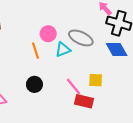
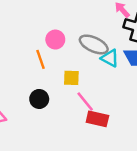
cyan triangle: (63, 50) -> (110, 58), moved, turned 49
yellow square: (96, 80) -> (71, 78), moved

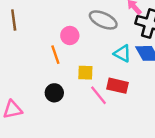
gray ellipse: (94, 44) -> (103, 20), moved
red rectangle: (97, 119) -> (118, 86), moved

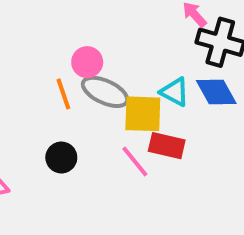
gray ellipse: (103, 20) -> (105, 92), moved
yellow square: (85, 73) -> (143, 114), moved, size x1.5

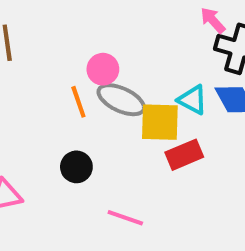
red rectangle: (167, 146) -> (184, 155), turned -36
pink line: (135, 161) -> (125, 218), moved, turned -32

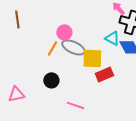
cyan triangle: (192, 100) -> (112, 38), moved
orange line: (78, 102) -> (52, 48), turned 49

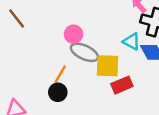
brown line: (17, 19) -> (17, 18), turned -30
orange line: (52, 48) -> (60, 74), moved

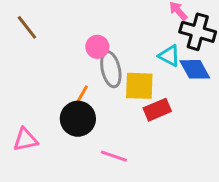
gray ellipse: (84, 52) -> (111, 69), turned 52
black circle: (58, 92) -> (78, 119), size x1.5

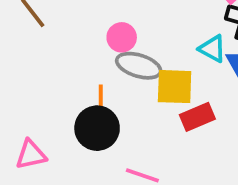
gray ellipse: (111, 69) -> (139, 66), turned -60
orange line: (81, 96) -> (101, 100), turned -30

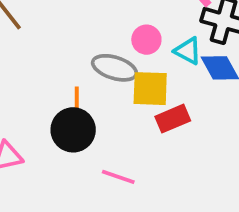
pink circle: (122, 37) -> (146, 40), moved

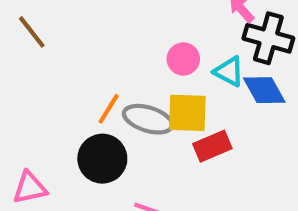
gray ellipse: (114, 68) -> (148, 119), moved
orange line: (77, 102) -> (109, 109), moved, turned 32

